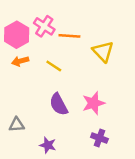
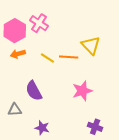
orange line: (69, 36) -> (69, 57), moved
purple semicircle: (59, 104) -> (34, 91), moved
purple cross: (99, 138) -> (95, 127), moved

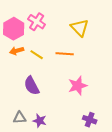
yellow triangle: (91, 45) -> (80, 28), moved
yellow line: (47, 58) -> (37, 55), moved
gray triangle: (15, 110) -> (20, 118), moved

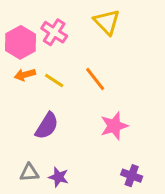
yellow triangle: (80, 28) -> (107, 22), moved
orange line: (65, 54) -> (95, 79), turned 48
purple semicircle: (32, 86) -> (47, 126), turned -120

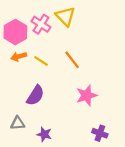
yellow triangle: (107, 22) -> (65, 16), moved
gray triangle: (29, 173) -> (18, 123), moved

